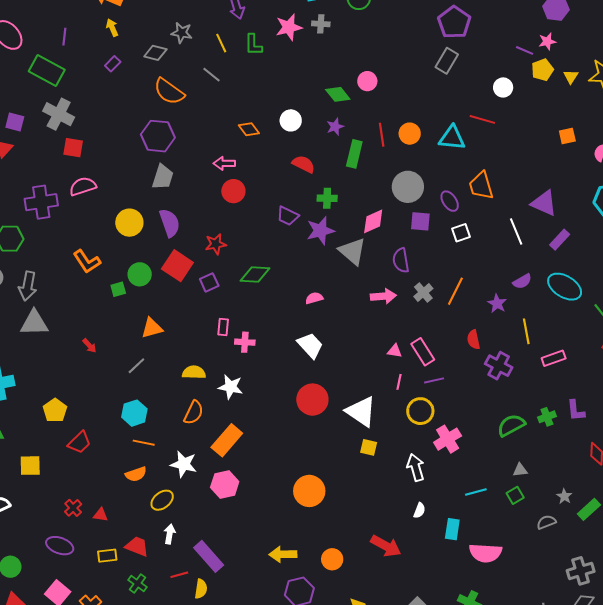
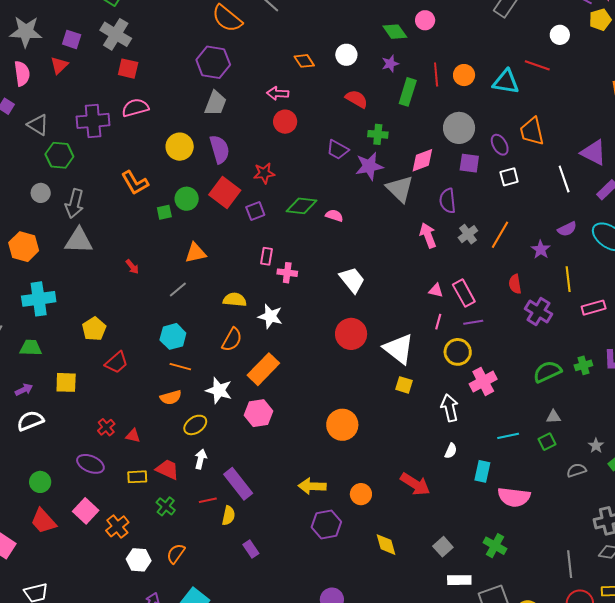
pink arrow: (383, 296) -> (428, 235), turned -110
pink semicircle: (314, 298) -> (334, 216), moved, turned 30

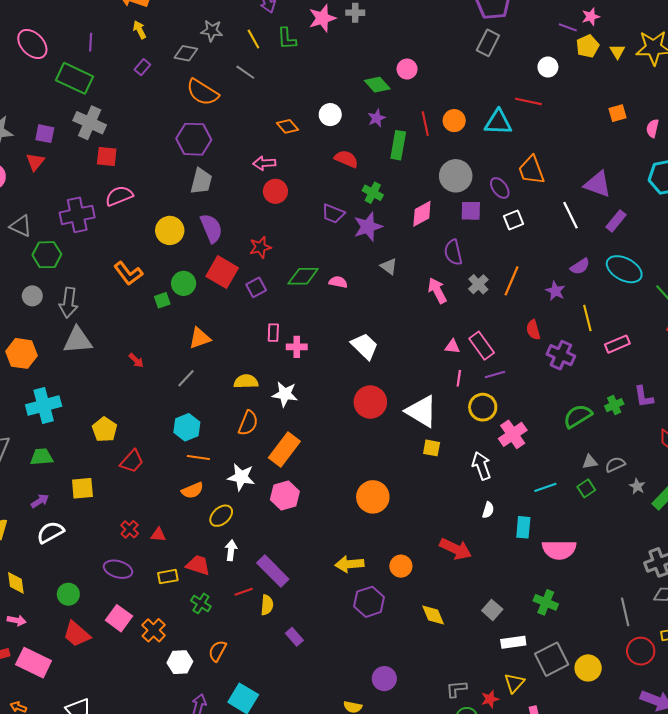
green cross: (378, 134) -> (373, 193), turned 30
gray triangle: (400, 189) -> (389, 266), moved, size x0.6
gray semicircle: (576, 470) -> (615, 465), moved

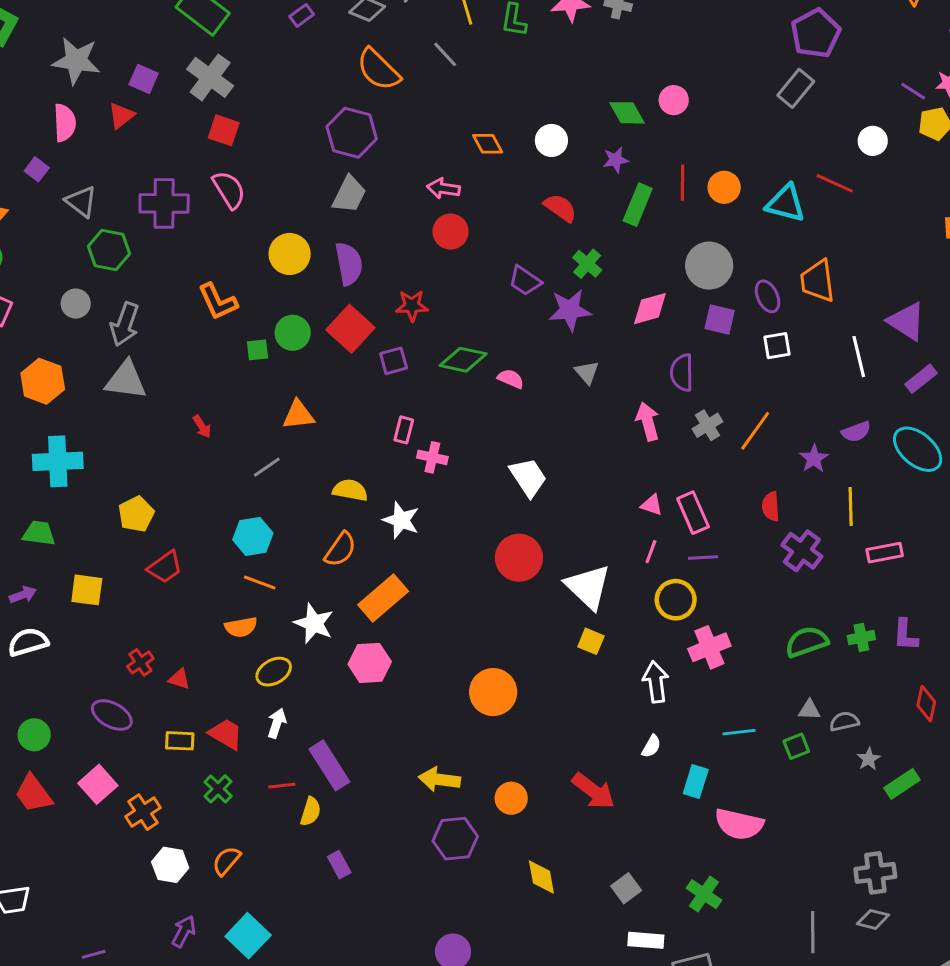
pink semicircle: (119, 196) -> (229, 190), turned 68

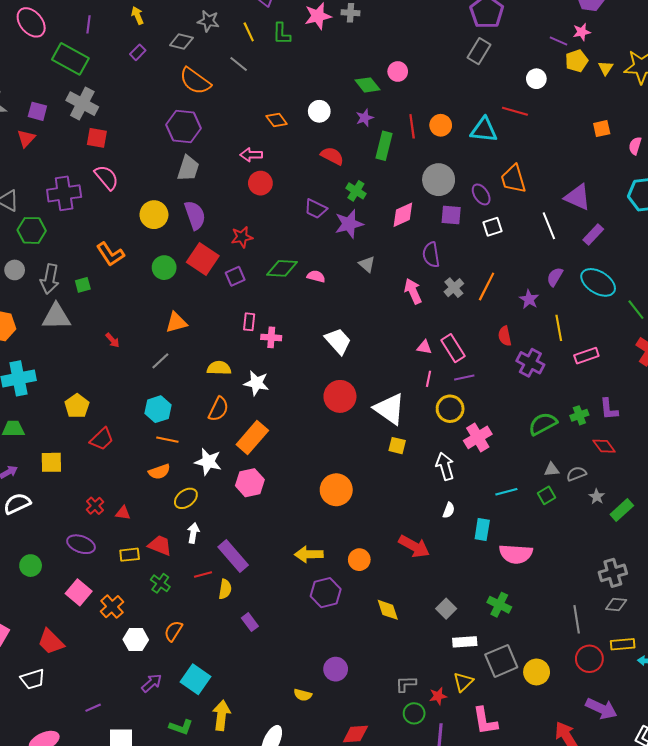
green square: (258, 350) -> (83, 285), moved
purple semicircle: (856, 432) -> (555, 277), turned 150
red diamond: (926, 704) -> (604, 446), moved, turned -40
red trapezoid: (33, 794) -> (51, 642), moved
purple arrow: (184, 931) -> (152, 683), turned 30

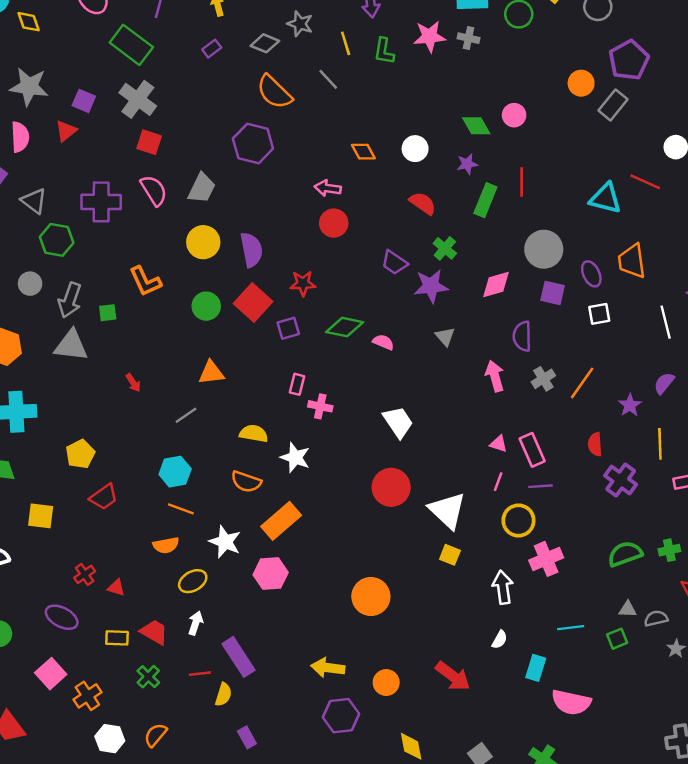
orange circle: (441, 125) -> (581, 83), moved
gray trapezoid: (188, 168) -> (202, 188), moved
orange semicircle: (218, 409) -> (246, 482), turned 75

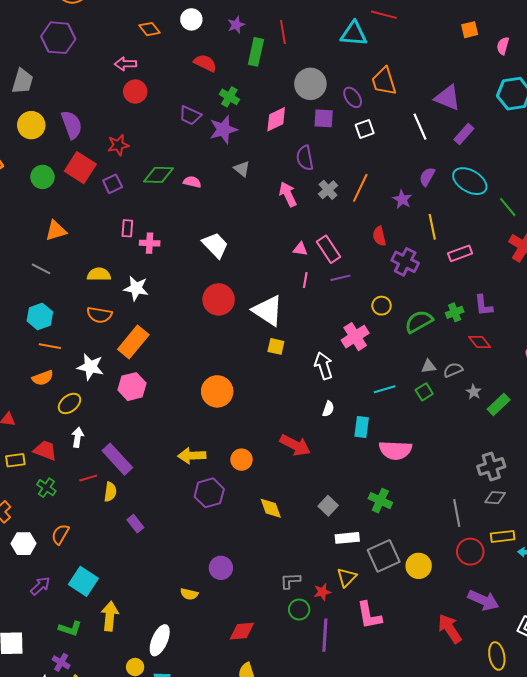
gray line: (186, 415) -> (41, 269), turned 72
yellow circle: (518, 521) -> (382, 306), moved, size x0.7

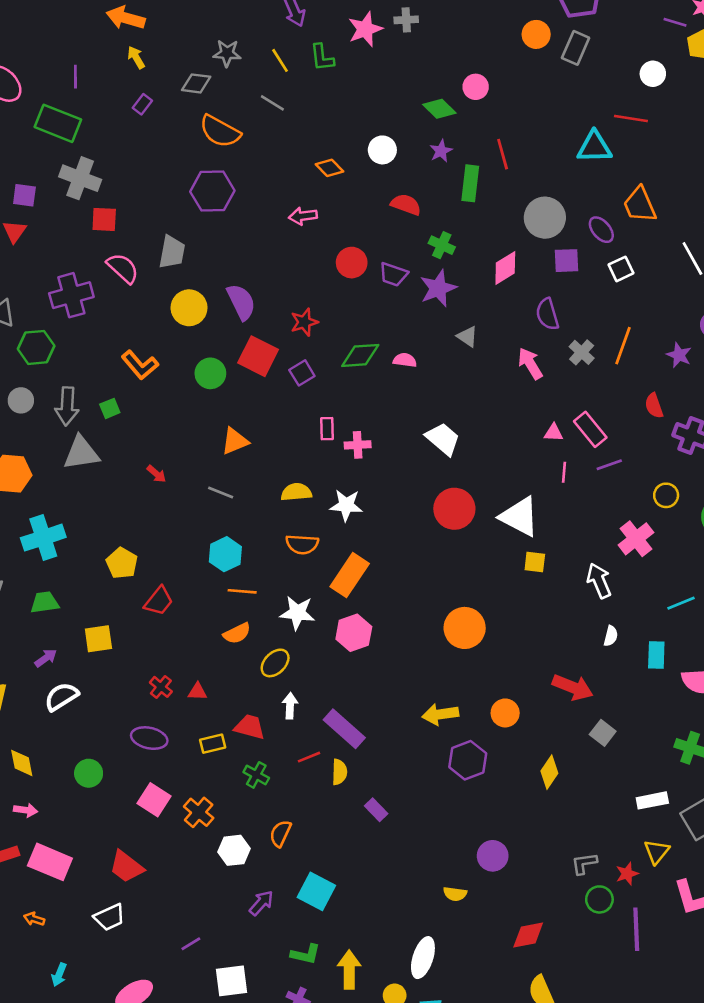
red circle: (135, 92) -> (352, 263), moved
gray square: (328, 506) -> (603, 733), moved
yellow diamond: (271, 508) -> (549, 772), turned 60
yellow arrow: (110, 616) -> (349, 970), moved

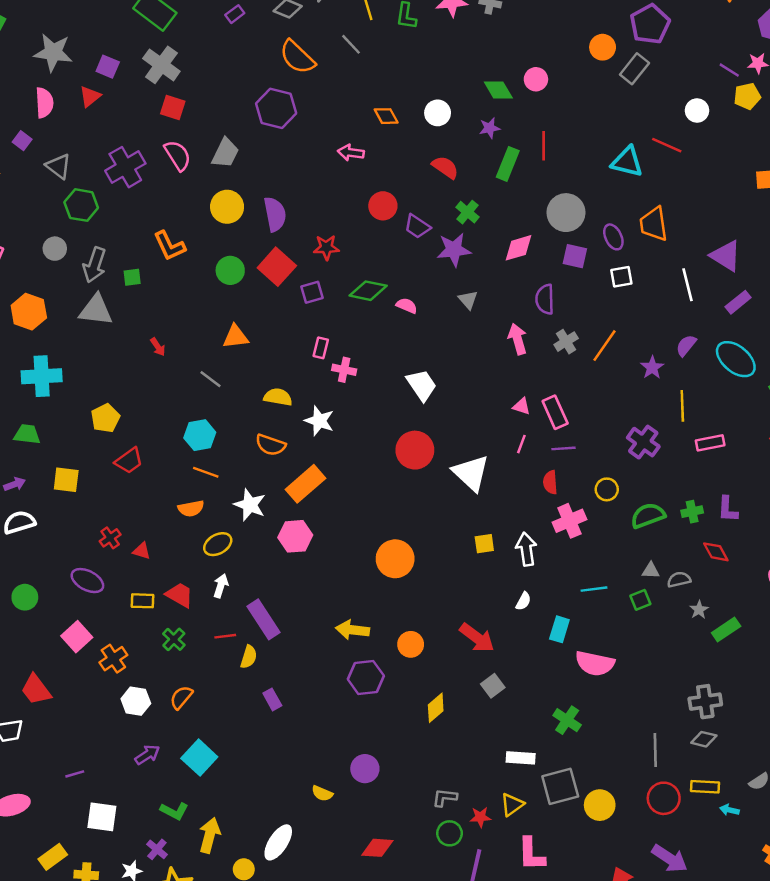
purple cross: (71, 295) -> (125, 167), turned -30
red semicircle: (654, 406) -> (550, 482), moved
yellow square: (535, 562) -> (484, 544), moved, turned -30

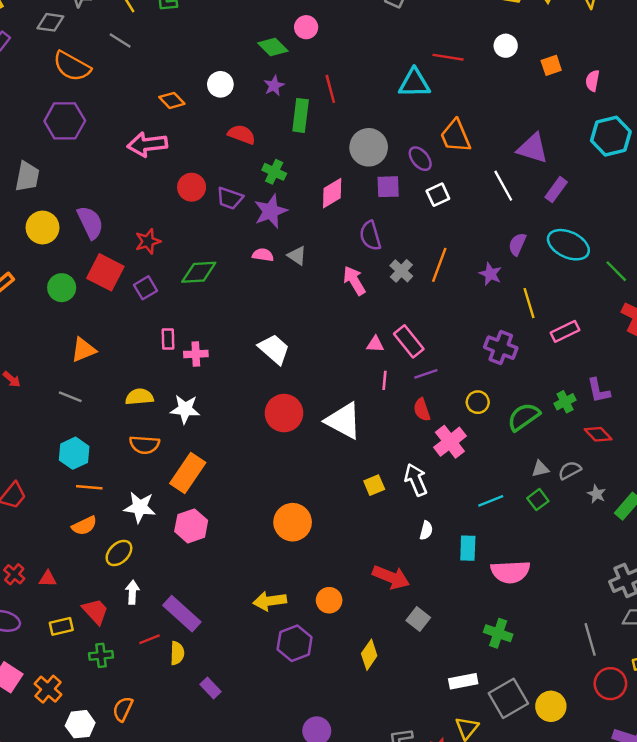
white circle: (697, 111) -> (506, 46), moved
pink arrow: (351, 153) -> (147, 144), size x1.5
pink semicircle: (407, 306) -> (263, 255), moved
red trapezoid: (180, 595) -> (95, 611), turned 32
green cross: (174, 639) -> (101, 655), turned -35

